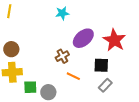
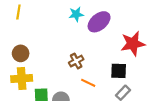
purple ellipse: (83, 38) -> (99, 22), moved
red star: (114, 40) -> (133, 44), turned 30

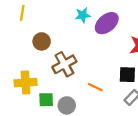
brown circle: (21, 53) -> (42, 41), moved
brown cross: (76, 61) -> (64, 64), moved, size x1.5

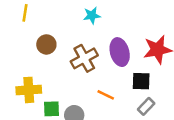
purple ellipse: (107, 23) -> (120, 52), moved, turned -65
brown cross: (64, 64) -> (84, 58), moved

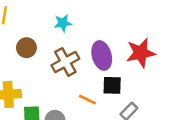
cyan star: (92, 15) -> (63, 23), moved
black square: (141, 81) -> (112, 85), moved

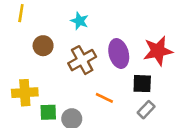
cyan star: (63, 23) -> (80, 21), turned 30
black square: (112, 85) -> (142, 84), moved

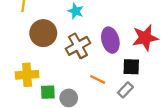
brown circle: (43, 46) -> (43, 33), size x1.5
gray rectangle: (146, 110) -> (125, 90), moved

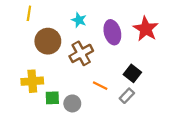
red star: (145, 38) -> (146, 29), moved, turned -30
purple ellipse: (110, 40) -> (112, 32), moved
black square: (131, 67) -> (132, 73), turned 36

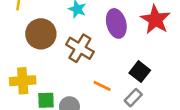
brown cross: (81, 53) -> (80, 48), turned -30

